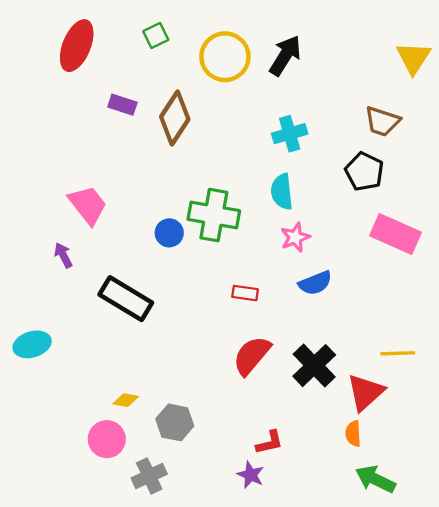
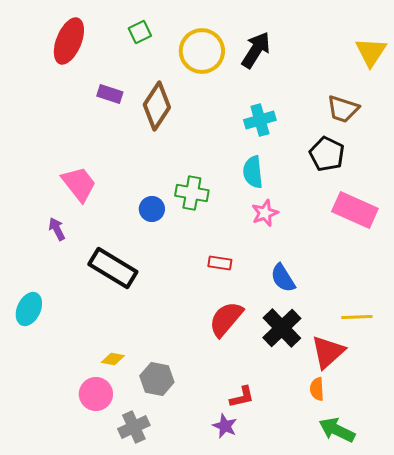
green cross: (214, 215) -> (192, 193), size x0.7
blue semicircle: (315, 283) -> (283, 278), moved, turned 80
cyan ellipse: (32, 344) -> (29, 309), turned -48

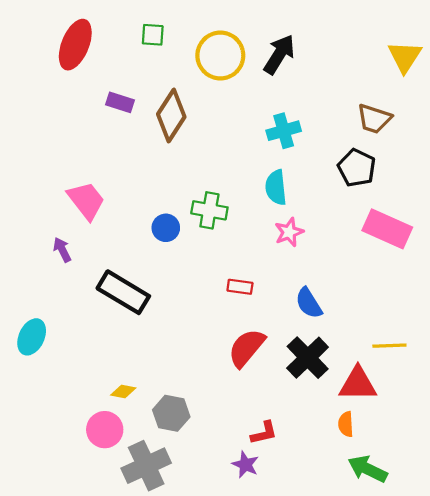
green square: (140, 32) -> (153, 35), turned 30
red triangle: (328, 352) -> (358, 384), turned 42
gray cross: (134, 427) -> (146, 466), size x1.4

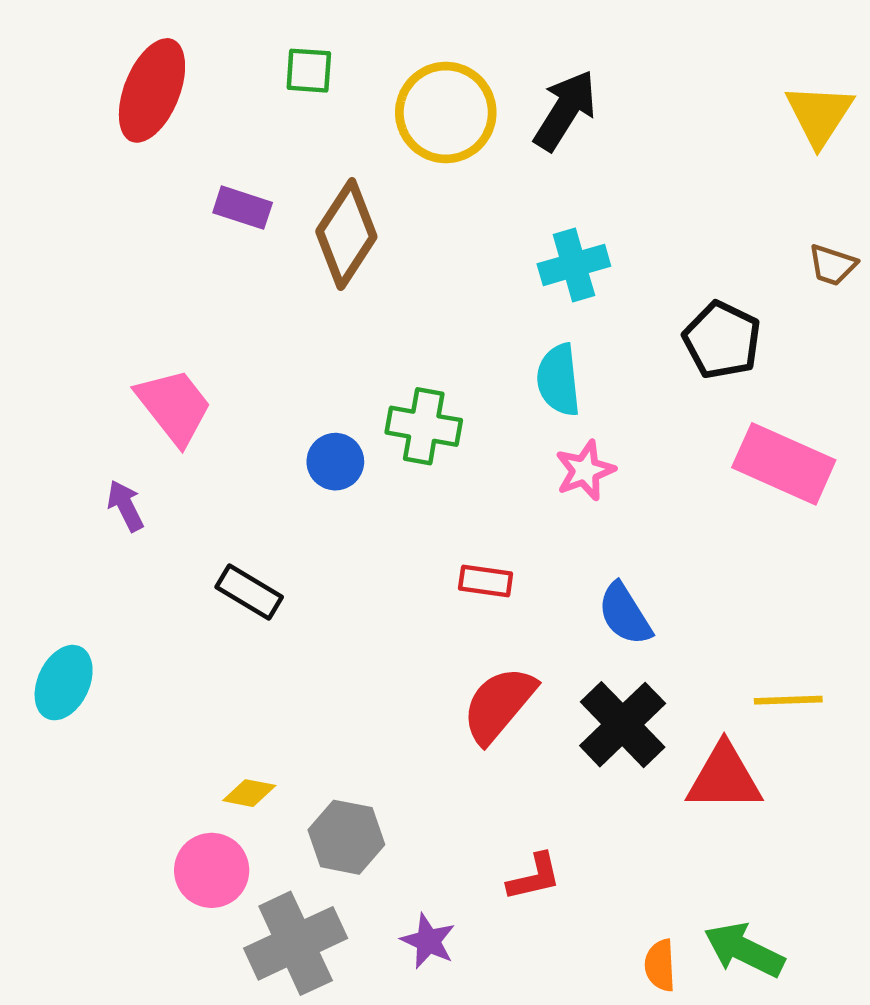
brown trapezoid: (374, 119) -> (832, 265), moved, size x0.7
black rectangle: (123, 292) -> (249, 592), size x0.6
orange semicircle: (346, 424) -> (660, 965), moved
purple star: (245, 465) -> (428, 941), moved

